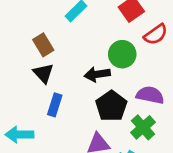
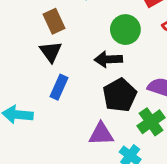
green circle: (122, 54) -> (125, 30), moved

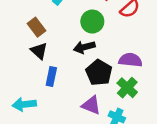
purple triangle: (101, 134) -> (91, 105), turned 36

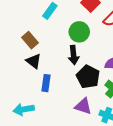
black arrow: (84, 47) -> (74, 55), turned -78

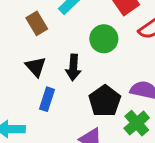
brown rectangle: (30, 40) -> (37, 23), moved
black arrow: (74, 55) -> (73, 67), moved

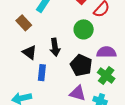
green circle: (104, 39) -> (84, 29), moved

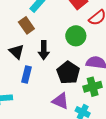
brown rectangle: (24, 23) -> (26, 25), moved
green cross: (106, 75) -> (93, 87), turned 30

